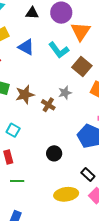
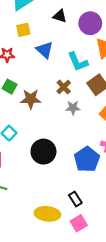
brown cross: (48, 105) -> (64, 87), moved
black circle: (54, 153) -> (43, 152), moved, size x1.5

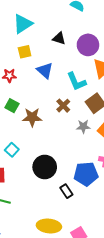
gray star: (73, 108) -> (83, 126), moved
blue pentagon: (87, 159) -> (86, 174), turned 30
black rectangle: (75, 199) -> (66, 191), moved

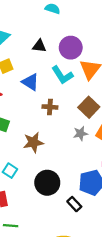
cyan L-shape: (76, 82) -> (62, 75), moved
brown cross: (63, 106) -> (50, 107), moved, turned -32
brown star: (32, 117) -> (33, 142), moved

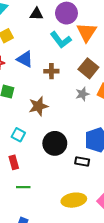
blue triangle: (30, 82) -> (25, 59), moved
black rectangle: (74, 204) -> (82, 162), turned -32

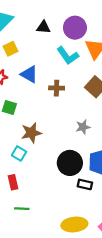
gray star: (82, 94) -> (83, 127), moved
brown star: (38, 106) -> (31, 133), moved
black circle: (55, 143) -> (70, 163), moved

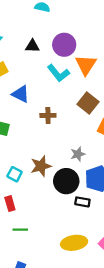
brown cross: (57, 88) -> (48, 115), moved
gray star: (83, 127) -> (78, 154), moved
brown star: (31, 133) -> (41, 166), moved

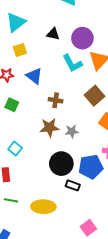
gray star: (78, 154) -> (72, 131), moved
brown star: (41, 166) -> (49, 127), moved
yellow ellipse: (74, 243) -> (43, 207), moved

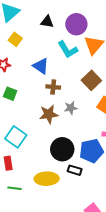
yellow square: (20, 50) -> (15, 39), turned -32
blue triangle: (34, 76) -> (41, 66), moved
gray star: (72, 131) -> (71, 108), moved
cyan square: (15, 149) -> (16, 137), size x1.5
yellow ellipse: (43, 207) -> (47, 179), moved

